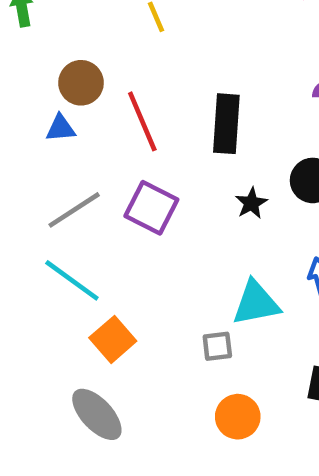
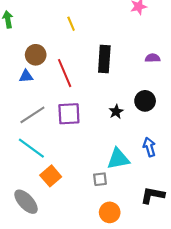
black rectangle: (226, 124) -> (104, 59), moved
purple square: (151, 208) -> (69, 114), turned -30
gray ellipse: (97, 414) -> (26, 202), moved

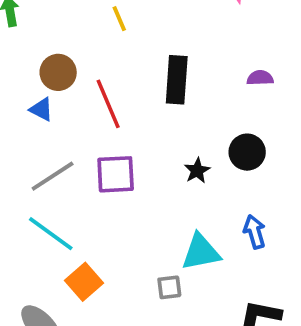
blue triangle: (26, 76) -> (41, 109), turned 32

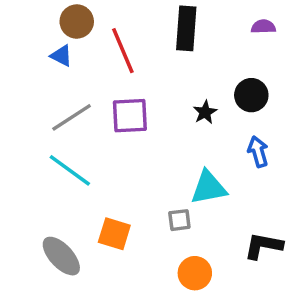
blue arrow: (255, 232) -> (258, 152), moved
orange square: (84, 282) -> (114, 234), moved, turned -32

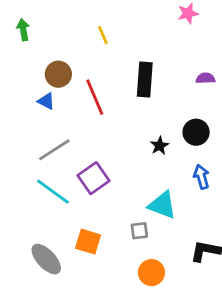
purple square: (130, 116) -> (93, 178), moved, turned -32
cyan triangle: (209, 188) -> (162, 205), turned 32

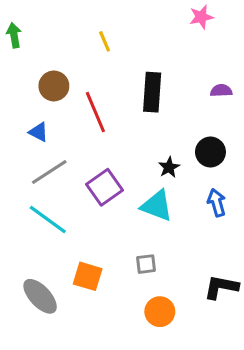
blue triangle: (46, 101) -> (39, 132), moved
purple square: (93, 178) -> (105, 187), moved
cyan triangle: (162, 205) -> (157, 206), moved

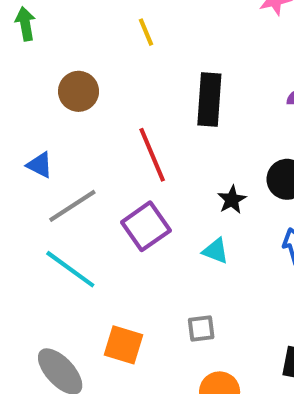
red line: (95, 112) -> (152, 155), moved
blue triangle: (39, 132) -> (40, 165), moved
cyan triangle: (157, 206) -> (215, 251), size x0.6

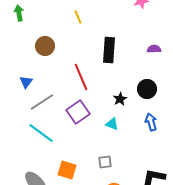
blue triangle: (40, 165) -> (26, 82), turned 40

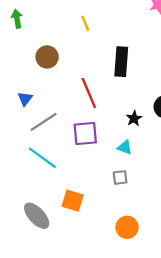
purple square: (78, 112) -> (85, 133), turned 30
gray square: (105, 162) -> (120, 177), moved

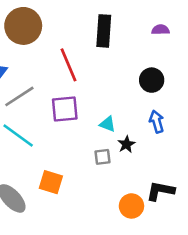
brown circle: (47, 57) -> (23, 26), size x1.5
black star: (134, 118) -> (126, 144), moved
orange circle: (127, 227) -> (131, 206), moved

